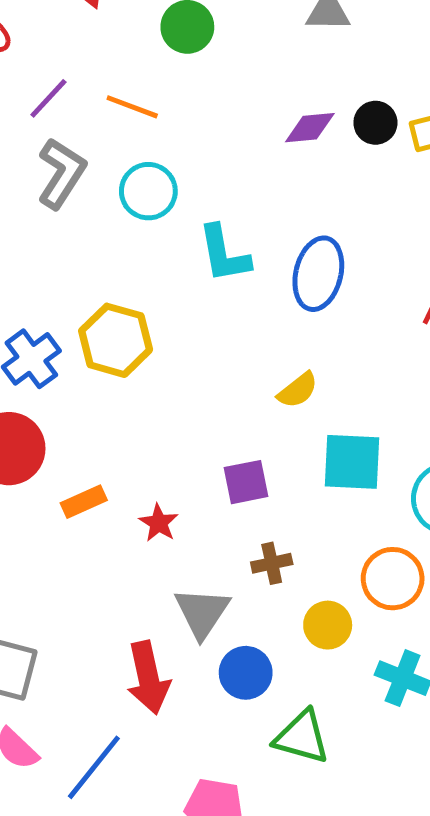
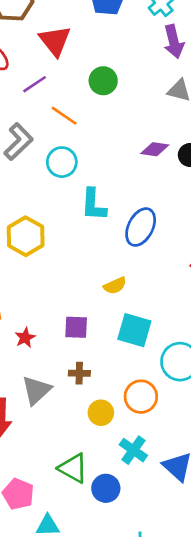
purple line: (48, 98) -> (35, 84), moved
blue circle: (246, 673) -> (106, 488), moved

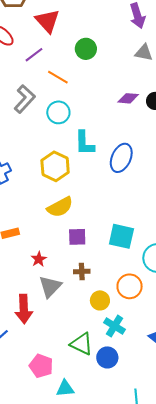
yellow hexagon: (26, 236) -> (55, 166), moved
yellow semicircle: (115, 286) -> (60, 207), moved, size x1.5
red star: (25, 338) -> (39, 259), moved
cyan cross: (133, 450) -> (114, 326), moved

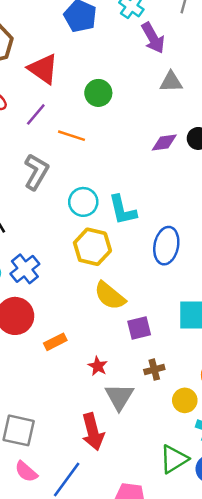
cyan circle: (58, 112) -> (83, 202), moved
blue ellipse: (121, 158) -> (166, 246), moved
yellow semicircle: (60, 207) -> (110, 296), turned 80
green triangle: (82, 344) -> (174, 459), turned -45

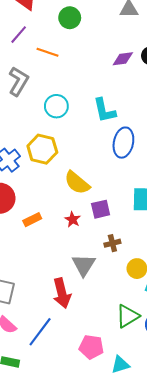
cyan L-shape: (123, 210) -> (104, 110), moved
yellow hexagon: (92, 247) -> (42, 149), moved
red star: (98, 366) -> (73, 219), moved

